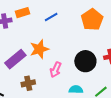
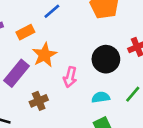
orange rectangle: (22, 13) -> (25, 32), moved

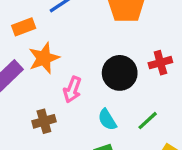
cyan semicircle: (101, 97) -> (107, 120), turned -120
brown cross: (39, 101) -> (44, 121), moved

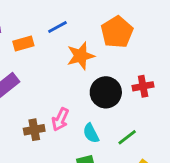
orange star: (44, 58) -> (81, 56), moved
pink arrow: (72, 90) -> (60, 119), moved

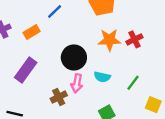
orange star: (81, 56) -> (109, 40), moved, turned 30
black circle: (106, 92) -> (74, 57), moved
cyan semicircle: (91, 133) -> (102, 77), moved, turned -35

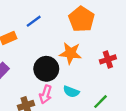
orange star: (109, 40) -> (70, 53), moved

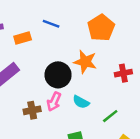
blue line: (34, 21) -> (51, 24), turned 49

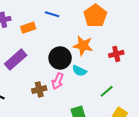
cyan semicircle: (81, 102) -> (79, 71), moved

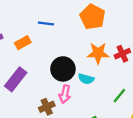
orange star: (83, 46) -> (98, 53), moved

